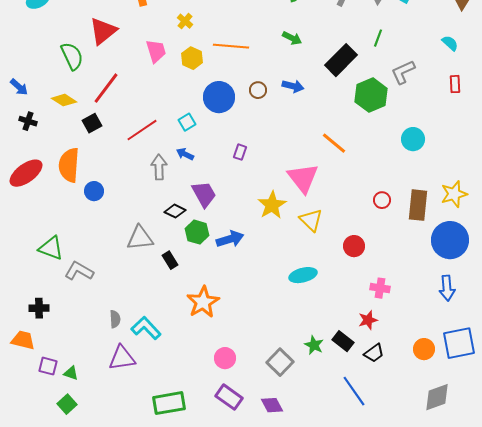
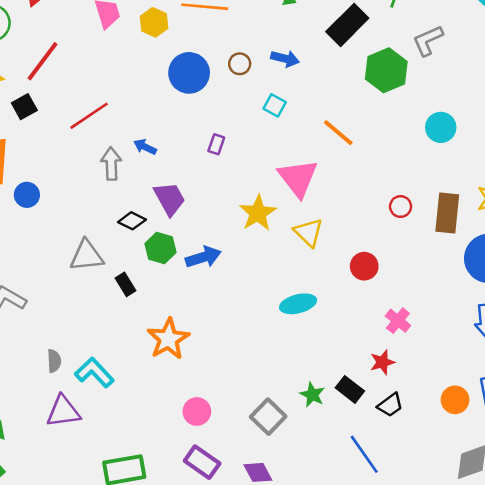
cyan square: (187, 122) -> (275, 105), moved, turned -30
pink cross: (380, 288) -> (398, 321), turned 30

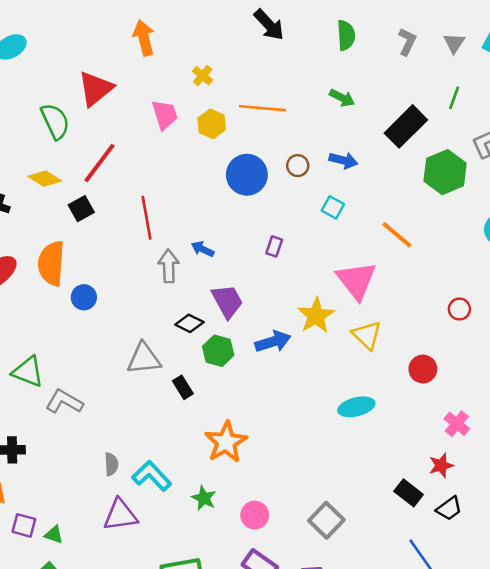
red line: (89, 116) -> (146, 218), turned -66
blue arrow: (203, 257) -> (273, 342), moved
green star: (312, 395) -> (204, 498), moved

